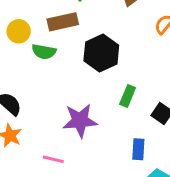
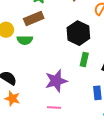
black hexagon: (101, 53) -> (78, 33), moved
pink line: (53, 159) -> (54, 107), moved

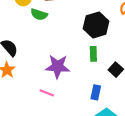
green rectangle: (84, 59) -> (93, 54), turned -32

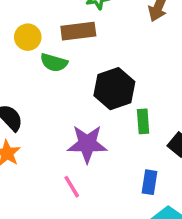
black hexagon: (96, 25) -> (114, 89), moved
pink line: (47, 93) -> (72, 187), turned 40

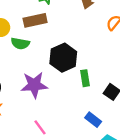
purple star: (87, 144) -> (34, 85), moved
blue rectangle: (150, 182) -> (93, 120), turned -56

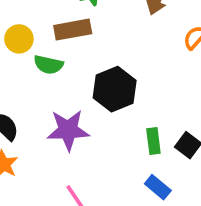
green rectangle: (85, 78) -> (153, 141), moved

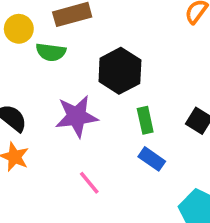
green rectangle: (153, 141) -> (145, 120), moved
blue rectangle: (158, 187) -> (152, 159), moved

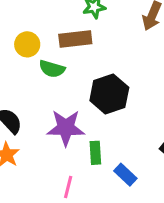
green rectangle: (145, 120) -> (95, 153), moved
pink line: (89, 183) -> (68, 187), turned 45

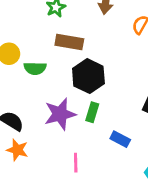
brown rectangle: (75, 39) -> (69, 42), moved, turned 32
green rectangle: (95, 153) -> (92, 112), moved, turned 36

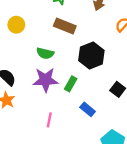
green semicircle: (35, 68) -> (45, 53), moved
black hexagon: (88, 76) -> (91, 56), moved

